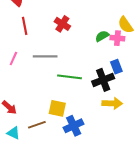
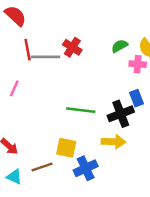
green semicircle: (102, 36) -> (120, 46), moved
gray line: (45, 56) -> (46, 57), moved
yellow arrow: (112, 103) -> (113, 142), moved

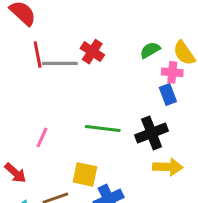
pink line: (14, 88) -> (42, 137), moved
blue rectangle: (136, 98) -> (168, 94), moved
yellow arrow: (113, 142) -> (168, 167), moved

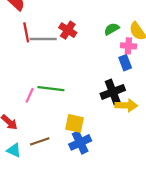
green line: (103, 129) -> (51, 89), moved
yellow arrow: (168, 167) -> (126, 105), moved
yellow square: (85, 174) -> (75, 123), moved

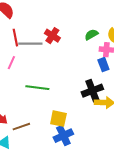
pink line: (30, 95) -> (11, 63), moved
brown line: (40, 141) -> (21, 127), moved

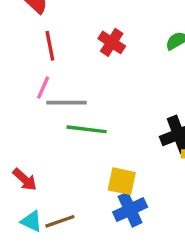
gray line: (30, 44) -> (67, 103), moved
brown line: (21, 127) -> (60, 221), moved

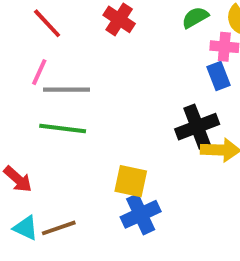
red line: (50, 46) -> (47, 23), turned -32
green line: (87, 129) -> (63, 129), moved

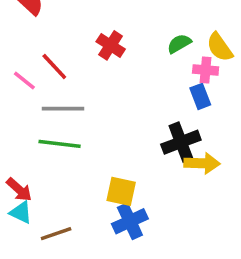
red line: (47, 23) -> (54, 67), moved
pink line: (39, 72) -> (24, 81), moved, turned -75
cyan triangle: (26, 228) -> (21, 212), moved

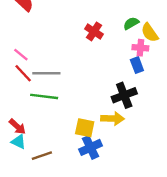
green semicircle: (179, 44) -> (131, 23), moved
red cross: (111, 45) -> (94, 31), moved
red line: (54, 67) -> (23, 73), moved
yellow arrow: (202, 163) -> (113, 118), moved

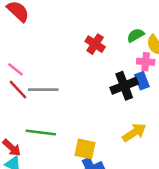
black cross: (124, 95) -> (124, 86), moved
green line: (44, 96) -> (41, 132), moved
yellow arrow: (113, 118) -> (134, 132), moved, turned -35

